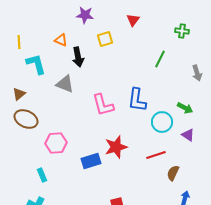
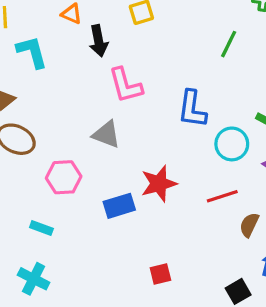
gray triangle: (65, 84) -> (106, 134), moved
pink L-shape: (103, 105) -> (126, 85), moved
cyan rectangle: (42, 175) -> (41, 228), turned -48

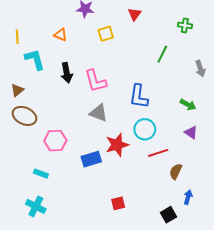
black arrow: (99, 41) -> (67, 73), moved
gray triangle: (106, 134) -> (99, 113), moved
cyan circle: (232, 144) -> (145, 129), moved

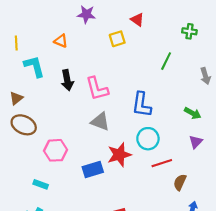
red triangle: (135, 14) -> (137, 20), turned -32
yellow square: (106, 34) -> (117, 39), moved
purple triangle: (191, 132) -> (196, 142), turned 40

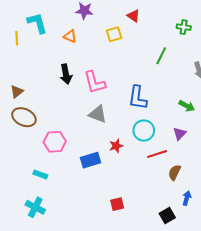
orange triangle: (61, 41) -> (70, 36), moved
cyan L-shape: (34, 66) -> (37, 23), moved
purple triangle: (196, 142) -> (180, 134), moved
red star: (119, 155) -> (116, 146), size x0.6

